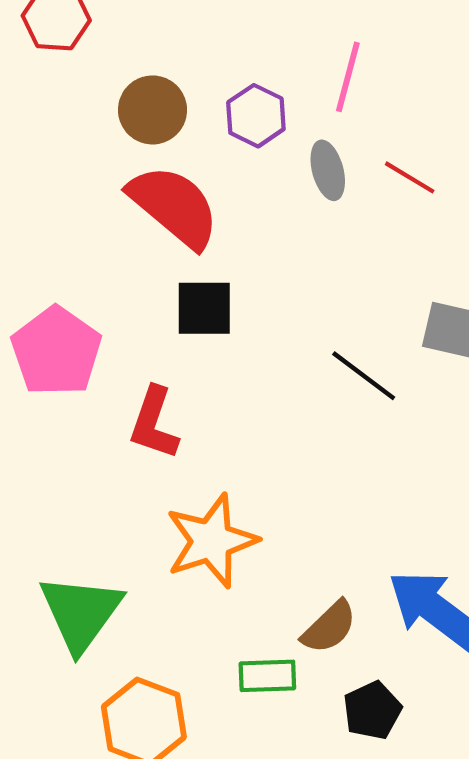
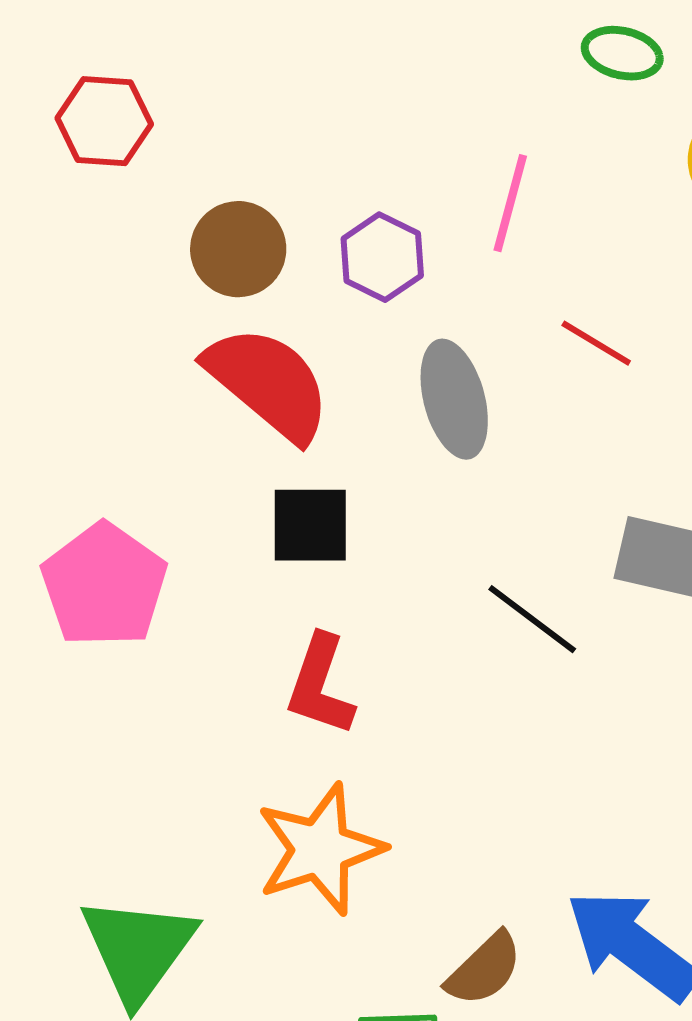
gray ellipse: (328, 170) -> (454, 399), moved, size x1.4
red L-shape: (154, 423) -> (320, 685), moved

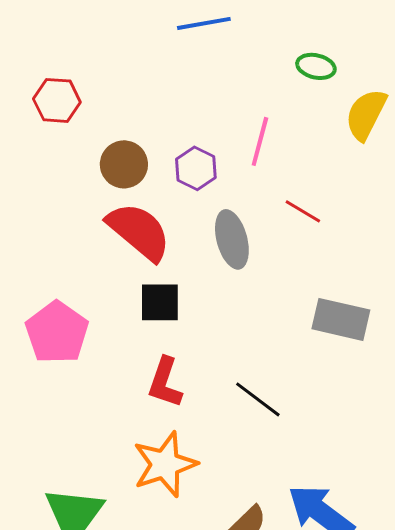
black line: (532, 619) -> (258, 399), moved

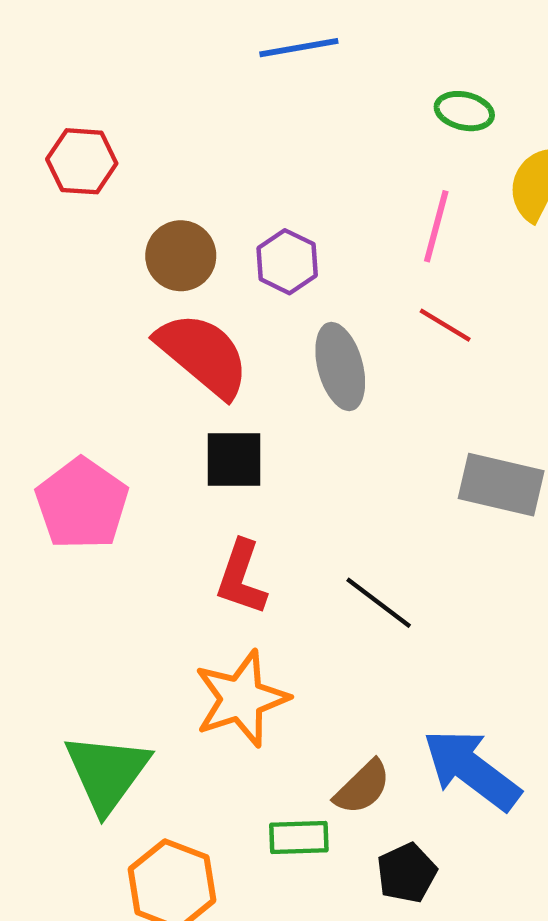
pink line: (260, 141) -> (436, 226), moved

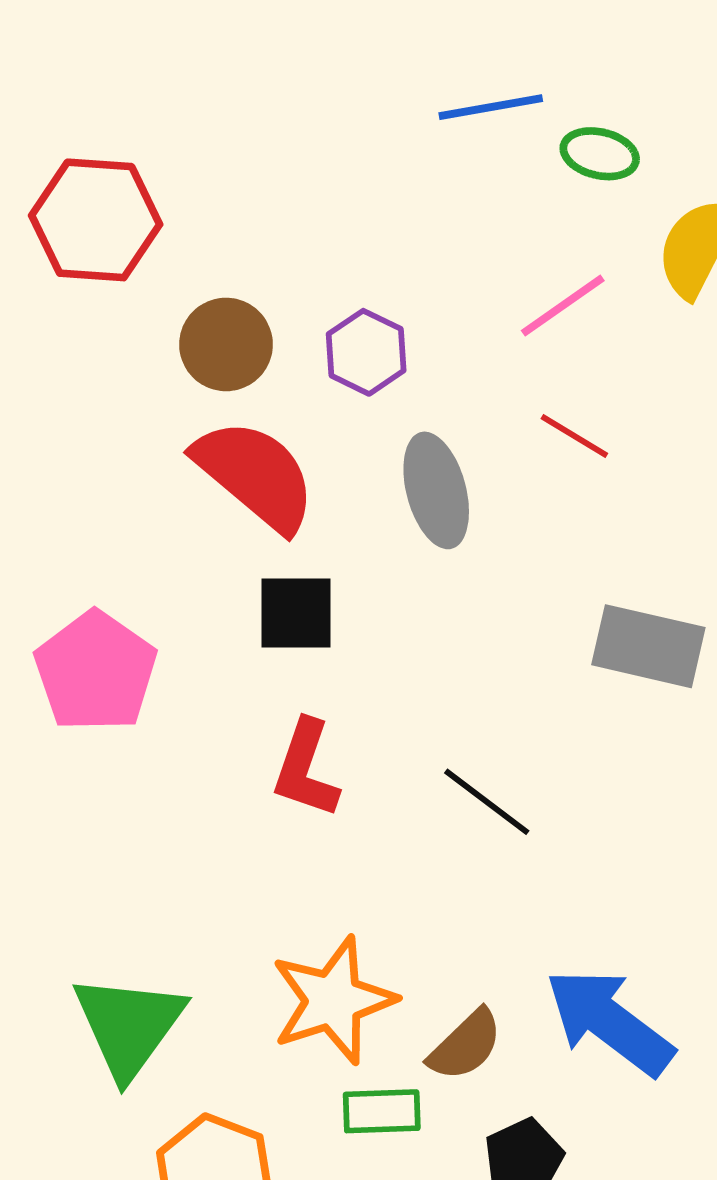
blue line: (299, 48) -> (491, 107), moved
red hexagon: (82, 161) -> (96, 220), size x1.4
pink line: (436, 226) -> (563, 306), turned 40
orange star: (241, 699) -> (333, 1000), moved

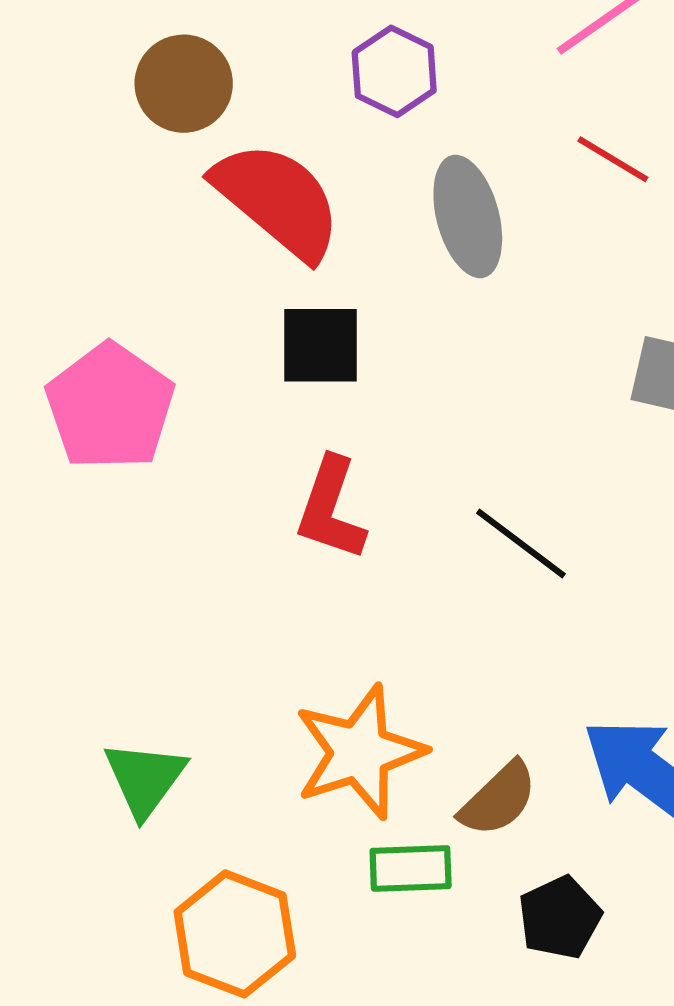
brown circle: (226, 344) -> (184, 84), moved
green triangle: (129, 1026) -> (145, 779), size x0.7

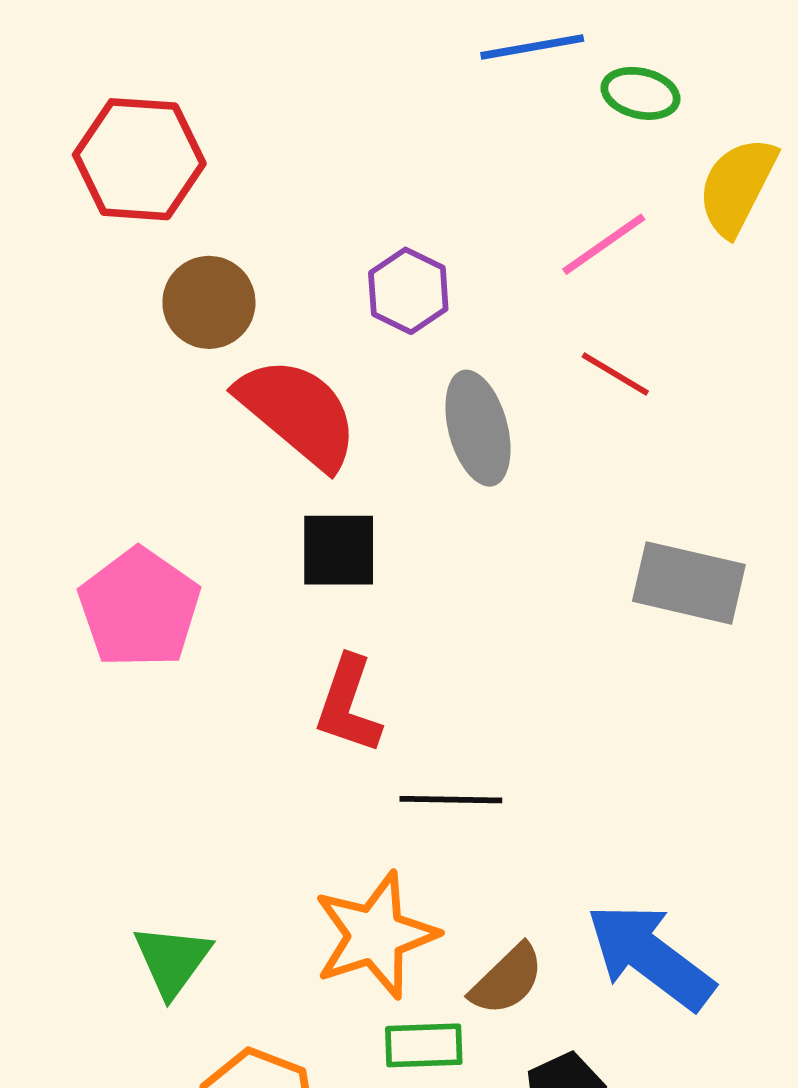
black line: (521, 544) -> (451, 800), moved, turned -36

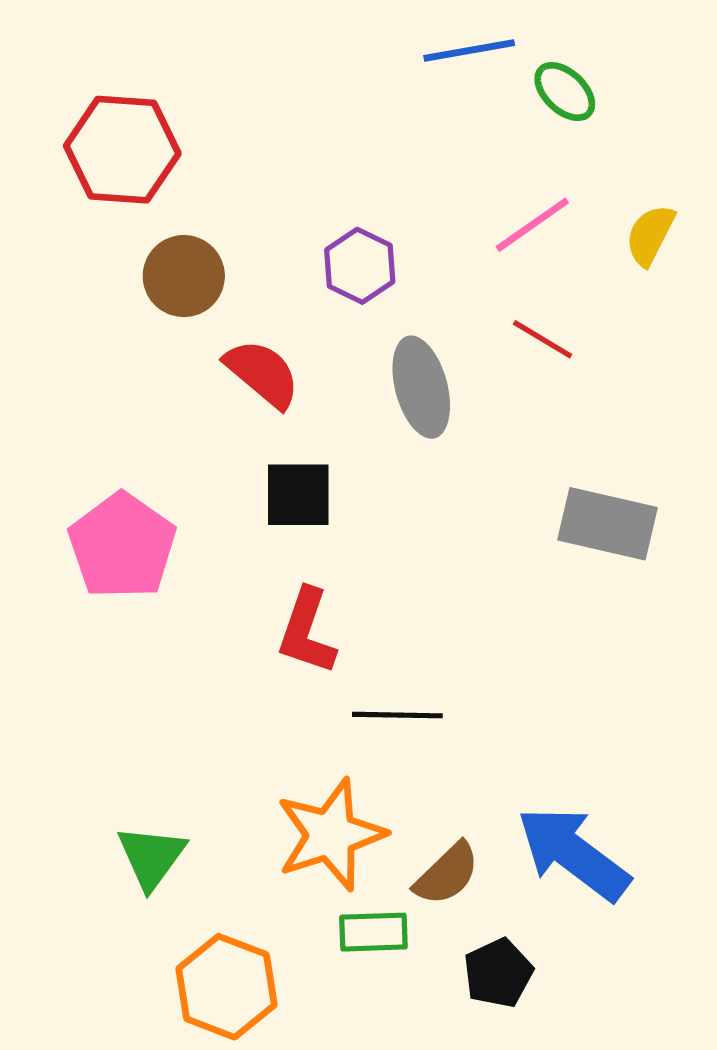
green ellipse: (640, 93) -> (565, 92), turned 30
yellow semicircle: (737, 186) -> (650, 235), moved, size x0.7
red semicircle: (298, 413) -> (262, 373), size x0.7

